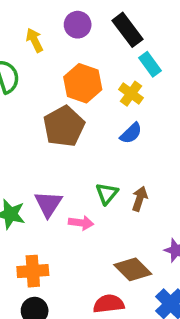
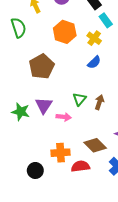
brown pentagon: (64, 126) -> (42, 67), moved
orange cross: (33, 271) -> (61, 153), moved

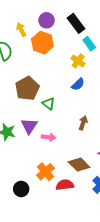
orange hexagon: (65, 32) -> (42, 43), moved
green triangle: (79, 99) -> (49, 104), moved, turned -32
orange cross: (61, 153) -> (46, 172), turned -36

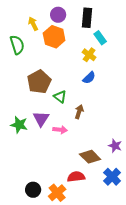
black rectangle: (76, 23) -> (87, 18), turned 42
brown arrow: (83, 123) -> (79, 112), moved
orange cross: (46, 172) -> (57, 193), moved
black circle: (21, 189) -> (33, 190), moved

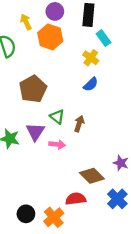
green triangle: (60, 97) -> (57, 117), moved

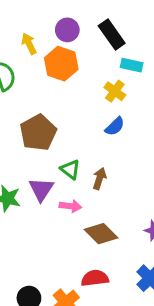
black rectangle: (88, 15) -> (112, 34), turned -40
cyan rectangle: (103, 38) -> (132, 65), turned -42
brown diamond: (92, 176) -> (101, 234), moved

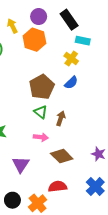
brown pentagon: (38, 133) -> (42, 87), moved
purple triangle: (41, 189) -> (21, 164), moved

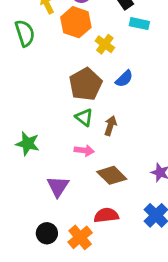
yellow cross: (71, 59) -> (105, 44), moved

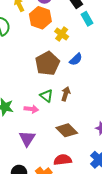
cyan rectangle: (139, 24) -> (87, 19), turned 48
green triangle: (84, 117) -> (46, 96), moved
pink arrow: (84, 150) -> (31, 109), moved

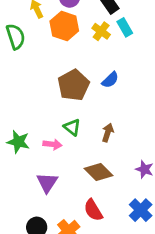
yellow cross: (62, 34) -> (101, 31), moved
brown arrow: (66, 94) -> (108, 133), moved
red semicircle: (63, 160) -> (93, 210), turned -114

